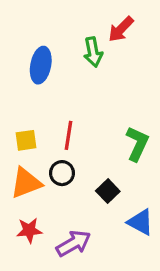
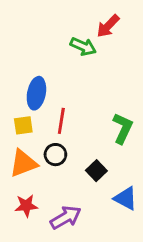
green arrow: (93, 52) -> (83, 46), turned -55
blue ellipse: (41, 65) -> (36, 93), moved

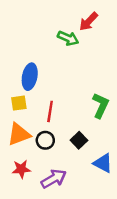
red line: (61, 121) -> (50, 111), moved
black circle: (55, 155) -> (45, 140), moved

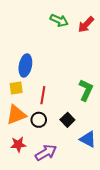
red arrow: (89, 21) -> (86, 24), moved
green arrow: (68, 38) -> (59, 20), moved

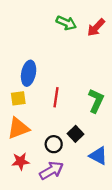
red line: (43, 95) -> (56, 97), moved
black circle: (39, 120) -> (54, 144), moved

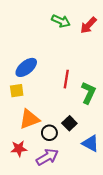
blue ellipse: (29, 73) -> (26, 67), turned 40
red line: (56, 97) -> (66, 79), moved
orange triangle: (18, 128) -> (29, 119), moved

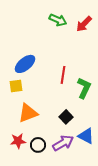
black circle: (49, 133) -> (38, 145), moved
purple arrow: (47, 157) -> (63, 143), moved

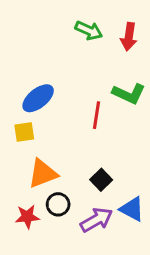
red arrow: (84, 24) -> (129, 37), turned -36
green L-shape: (84, 88) -> (129, 94), moved, turned 90
black circle: (38, 145) -> (58, 204), moved

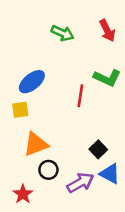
green arrow: (89, 31) -> (62, 33), moved
red arrow: (129, 37) -> (107, 31), turned -35
black square: (101, 180) -> (98, 149), moved
red star: (27, 217) -> (23, 194), moved, turned -30

